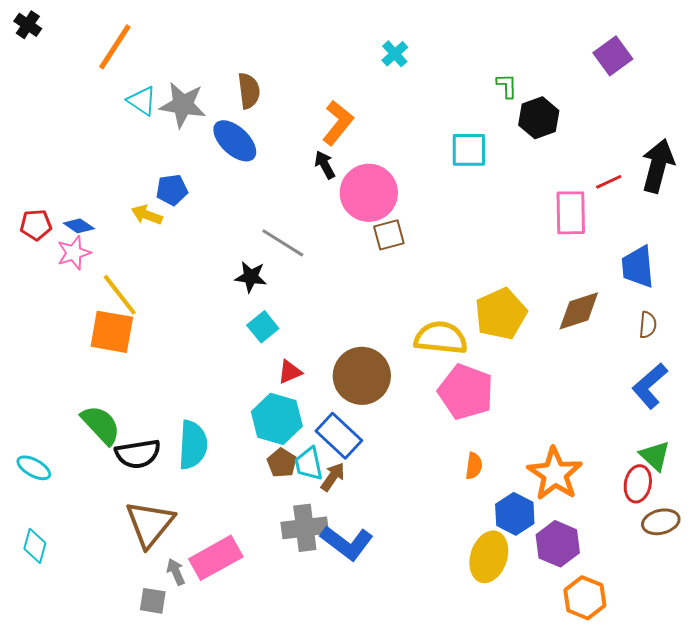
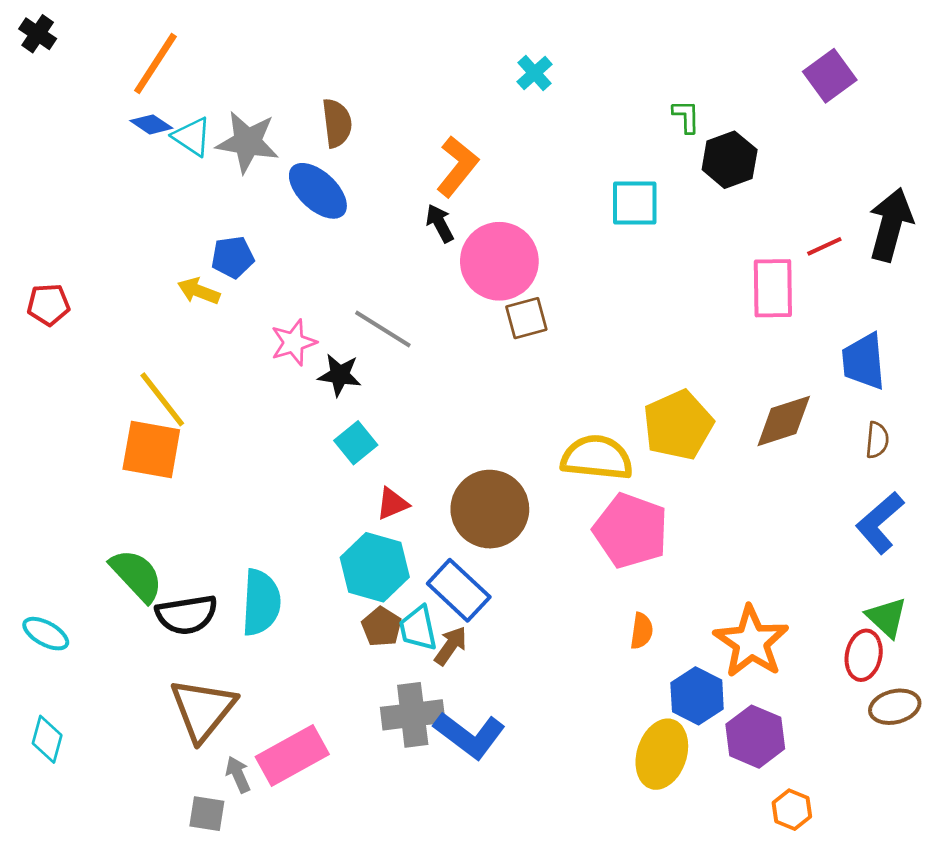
blue diamond: (79, 226) -> (151, 124), moved
pink star: (74, 253) -> (294, 342), moved
orange hexagon: (585, 598) -> (792, 810), size x0.7

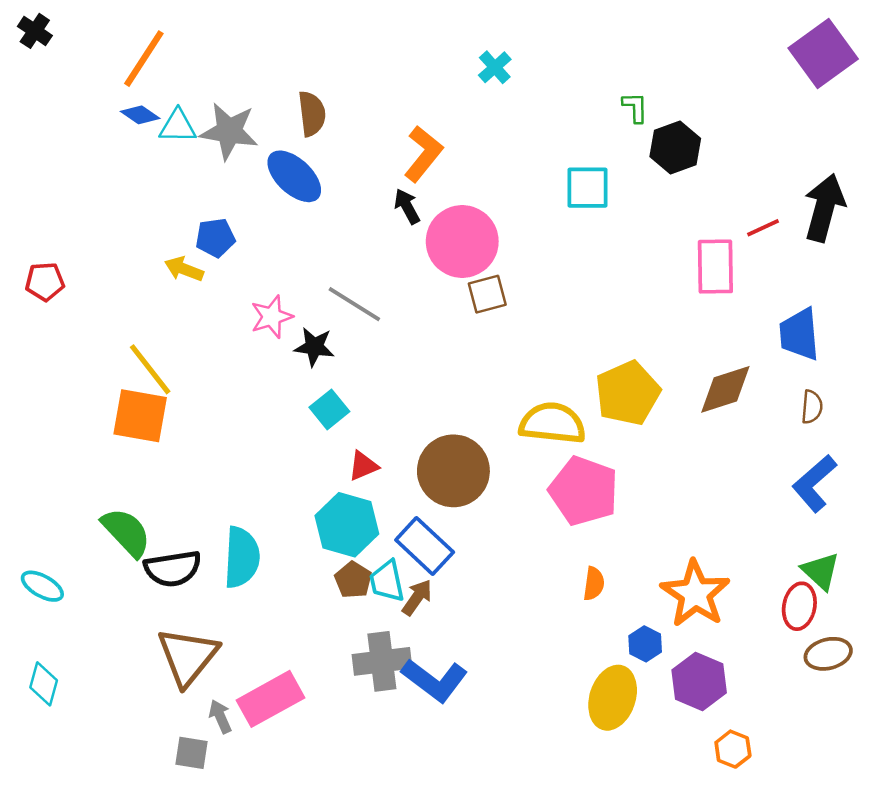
purple square: (830, 76) -> (823, 54), moved, size x1.4
cyan triangle: (192, 137) -> (178, 126), turned -33
blue hexagon: (697, 696) -> (645, 644), size x0.7

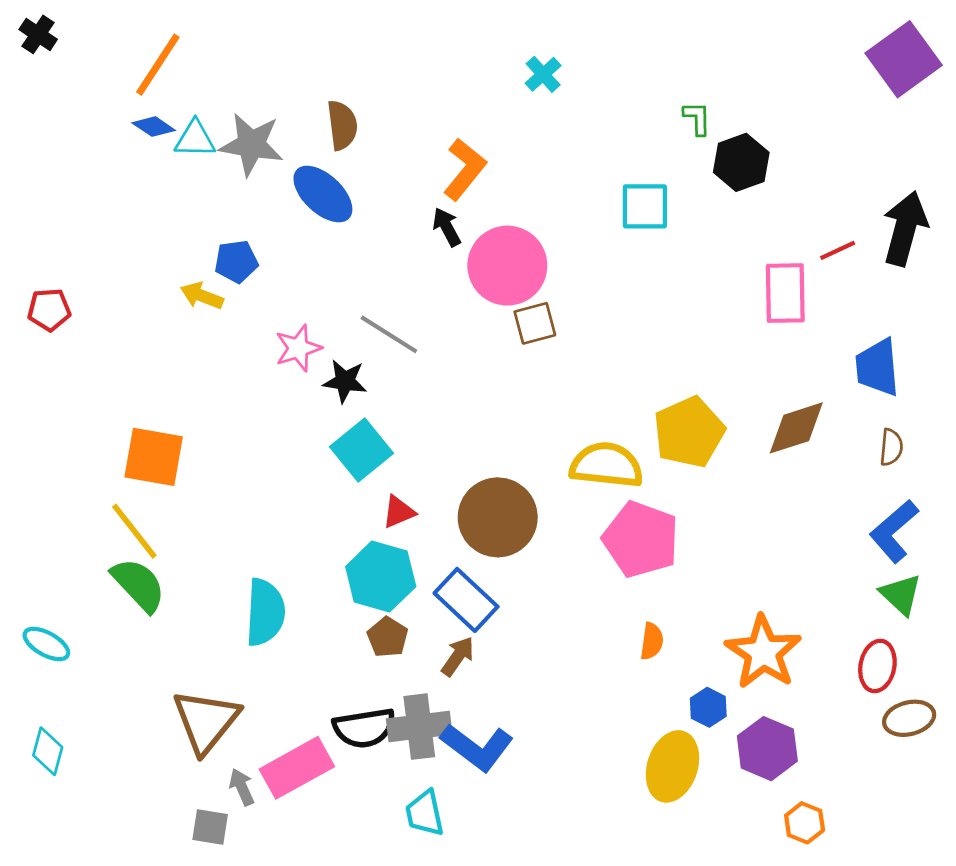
yellow line: (150, 369) -> (134, 531), moved
cyan square: (329, 409) -> (361, 450), size x1.4
black semicircle: (173, 569) -> (364, 728), moved
green triangle: (821, 571) -> (901, 594), moved
cyan trapezoid: (387, 581) -> (425, 813), moved

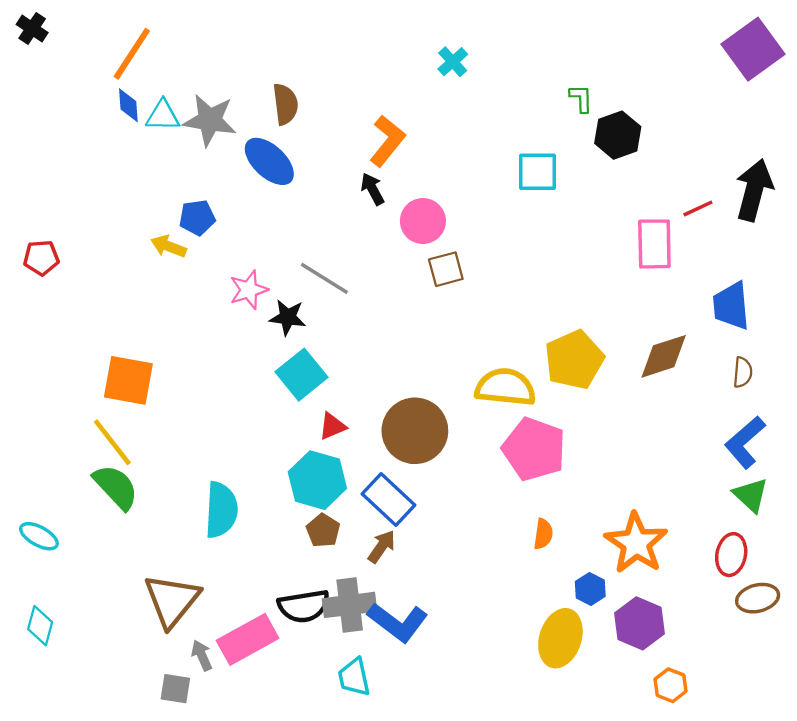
blue diamond: (154, 127) -> (128, 105), turned 52
pink circle: (507, 266) -> (423, 221), size x0.7

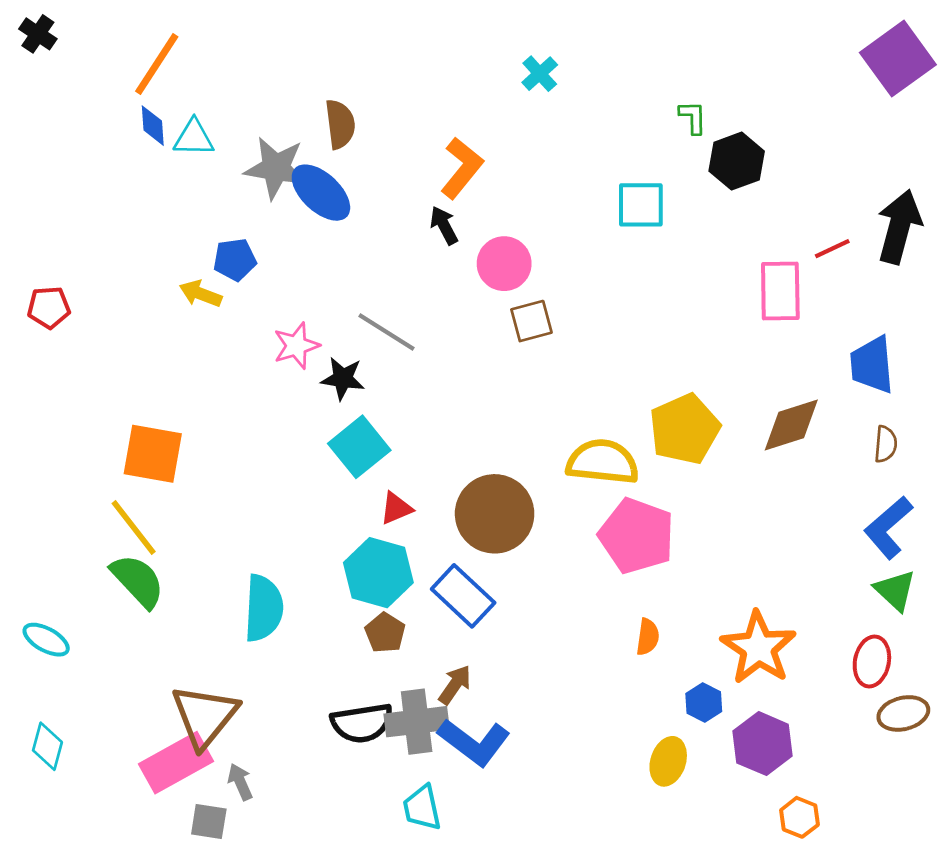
gray star: (210, 120) -> (276, 168), moved
brown arrow: (382, 547) -> (455, 685), moved
yellow ellipse: (560, 638) -> (668, 761), size x0.7
pink rectangle: (248, 639) -> (176, 763), moved

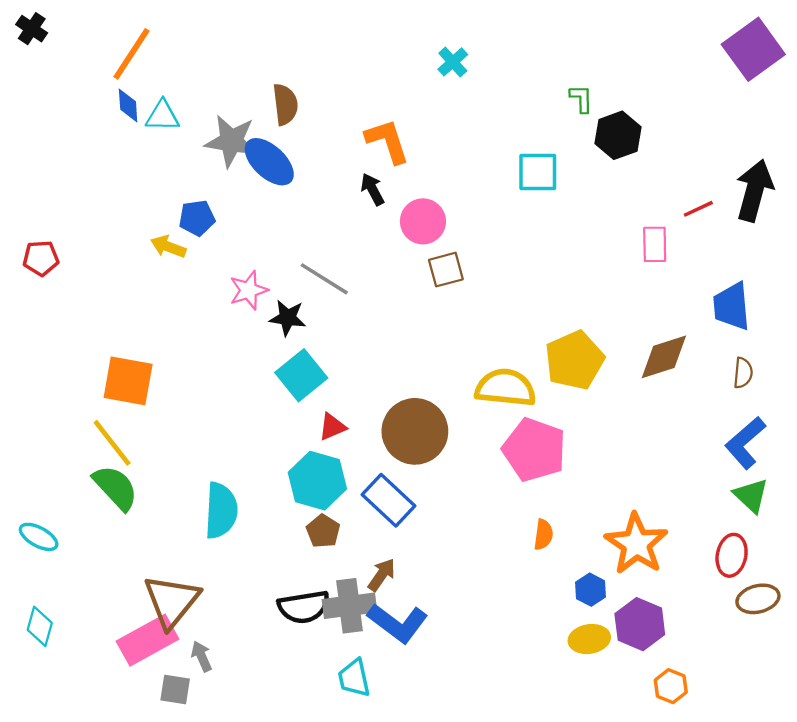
orange L-shape: (462, 168) -> (387, 141), turned -57
pink rectangle: (780, 291) -> (655, 244), size x0.7
yellow ellipse: (668, 761) -> (589, 639), moved, turned 63

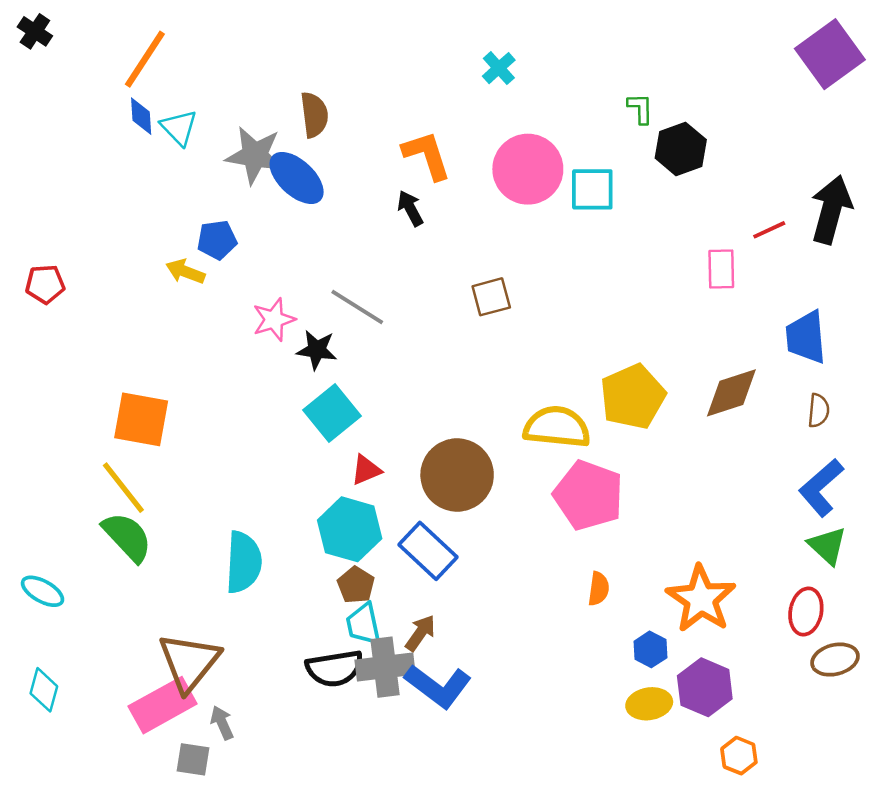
cyan triangle: (163, 116) -> (179, 127), turned 45
pink circle: (423, 221) -> (528, 169), moved, size x1.4
cyan trapezoid: (354, 678) -> (364, 624), moved

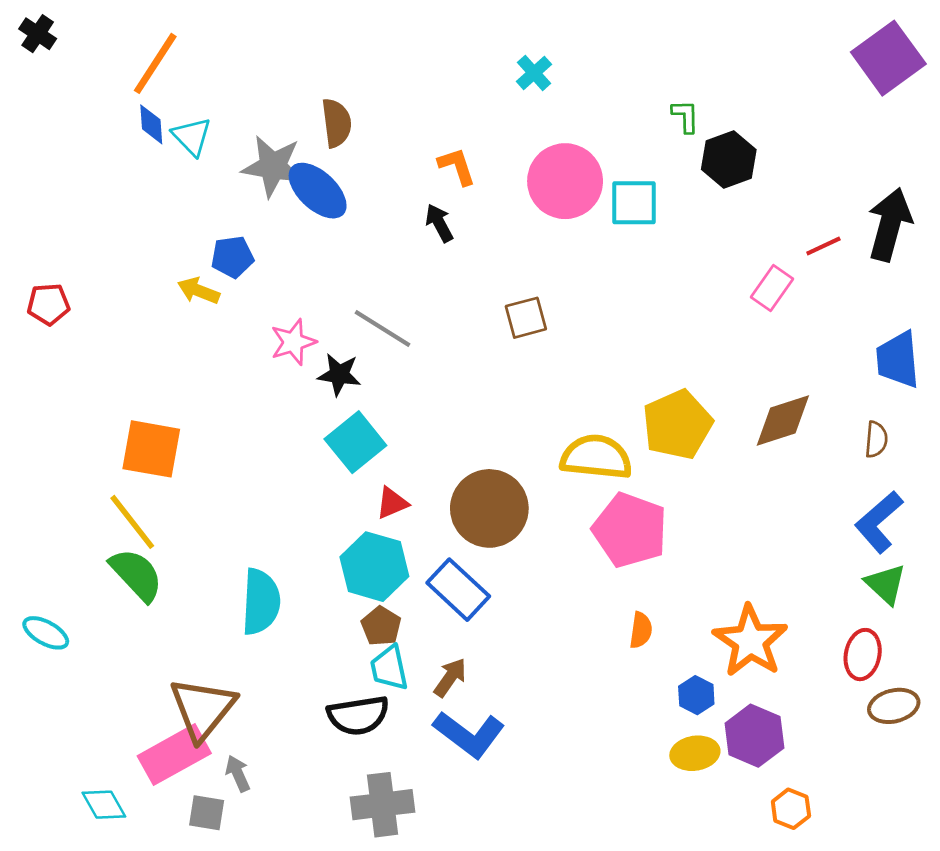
orange L-shape: (427, 155) -> (457, 166), size x0.7
pink rectangle: (721, 269) -> (772, 288), turned 36
blue trapezoid: (806, 337) -> (898, 360), moved
gray cross: (385, 667) -> (382, 805), moved
cyan diamond: (44, 690) -> (104, 805), moved, turned -45

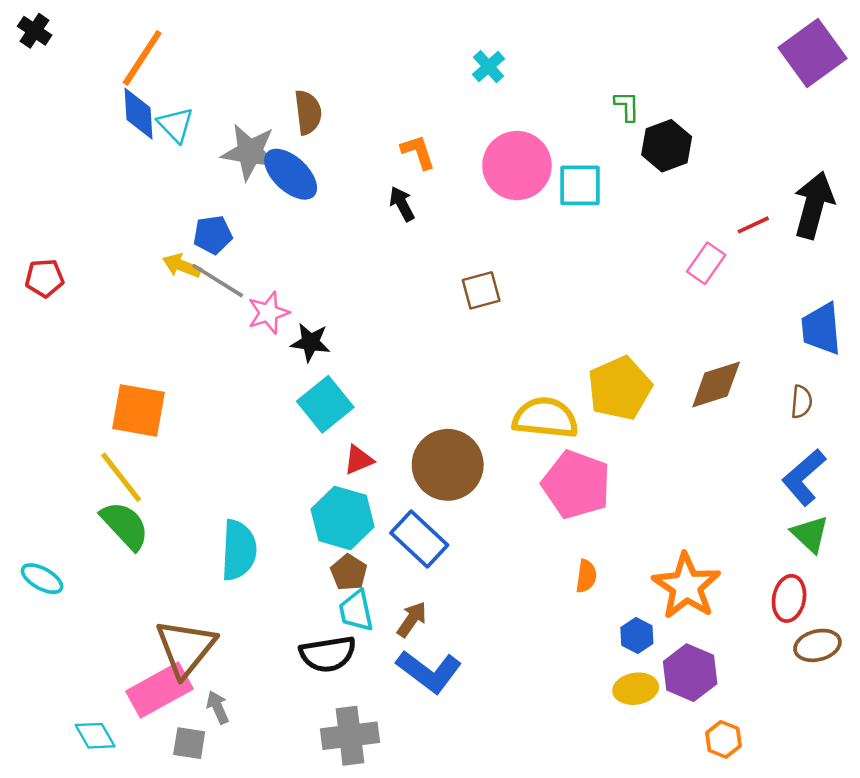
blue diamond: (151, 124) -> (138, 114), size x1.4
gray line: (382, 329) -> (218, 281), moved

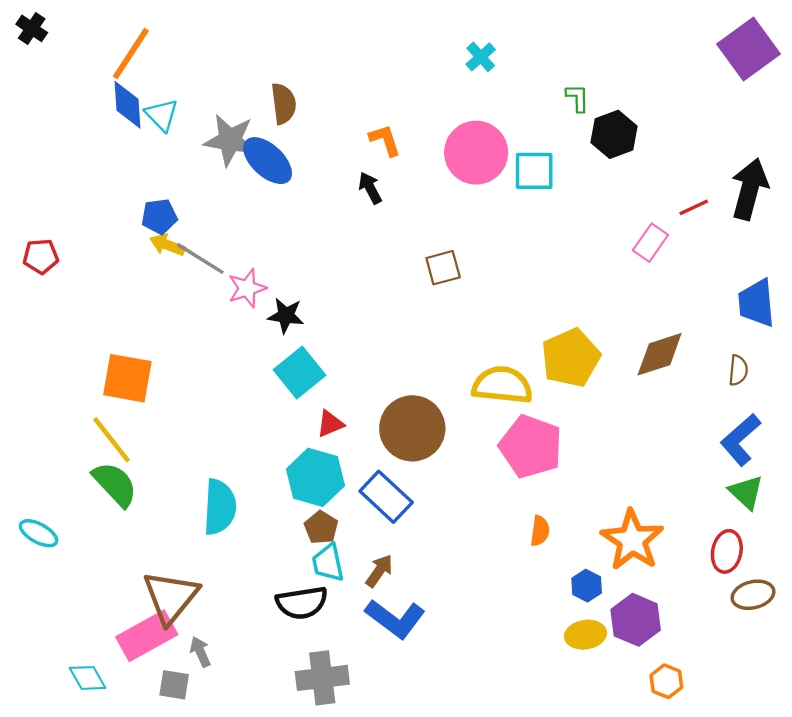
cyan cross: (489, 67) -> (481, 57), moved
blue pentagon: (213, 235) -> (159, 216), moved

